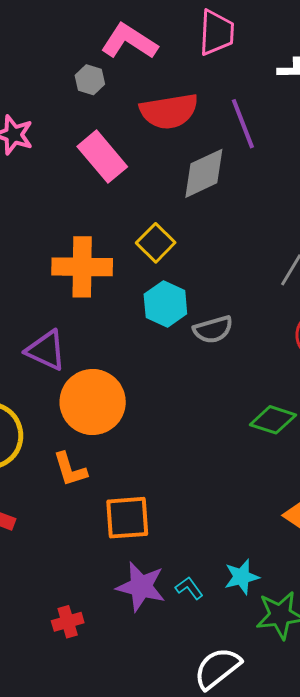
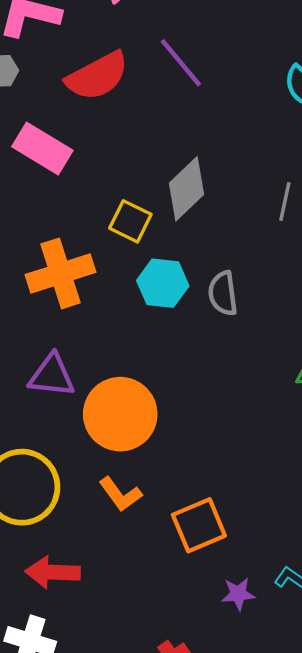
gray diamond: (204, 173) -> (187, 189), moved
gray semicircle: (213, 330) -> (223, 293), turned 117
purple star: (141, 587) -> (238, 594), size x0.6

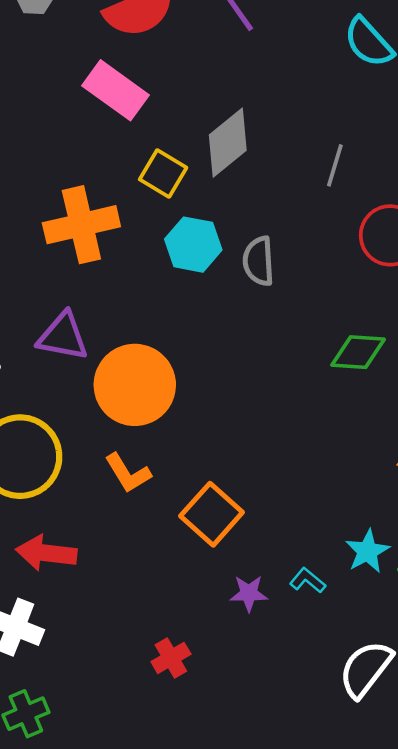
pink rectangle: (42, 148) -> (115, 90), moved
orange square: (199, 525) -> (212, 514), turned -30

